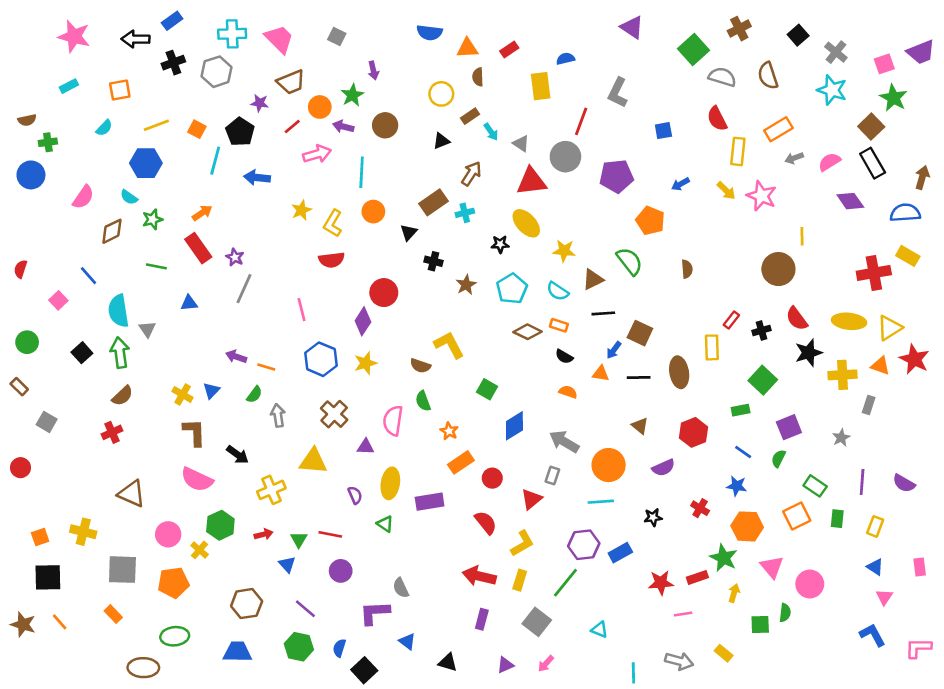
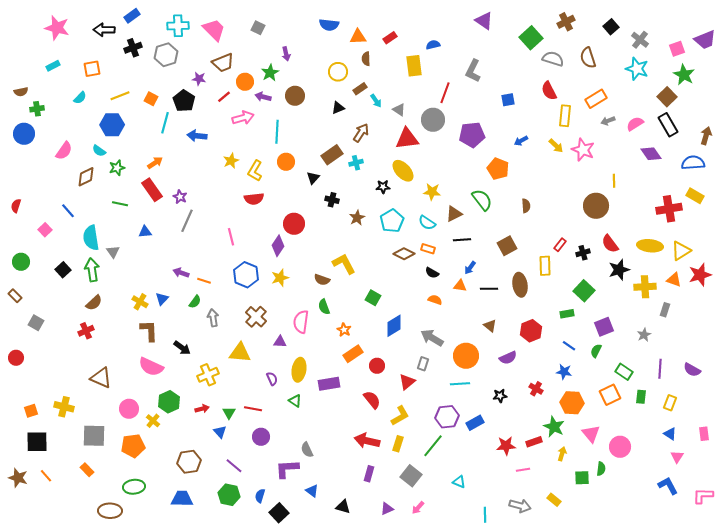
brown square: (640, 333) -> (507, 246), moved, turned 36
red star: (914, 359) -> (700, 275), turned 30

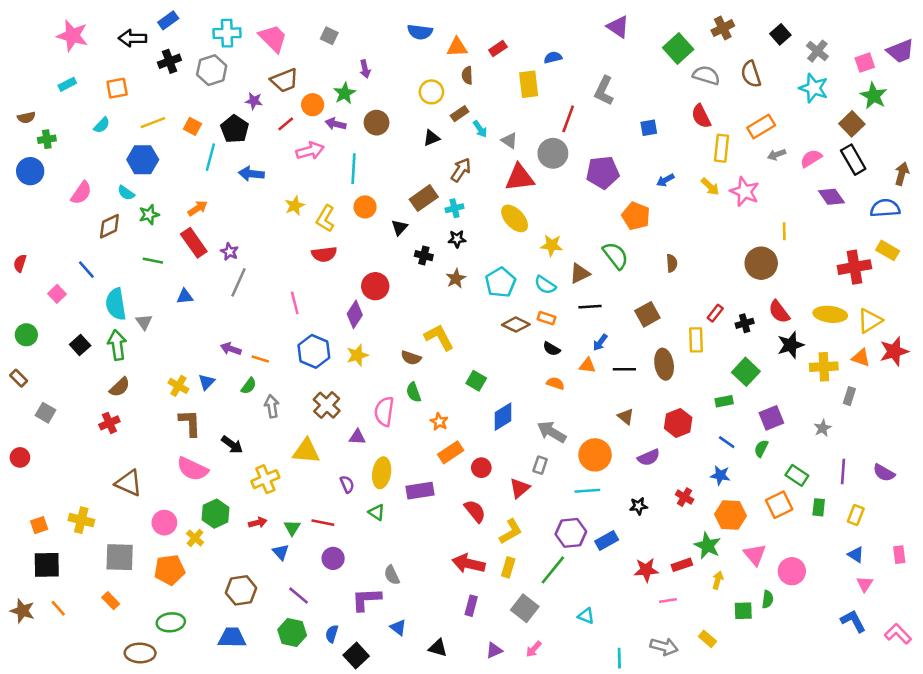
black star: (383, 187) -> (457, 239), moved
pink L-shape: (703, 496) -> (898, 634), turned 45

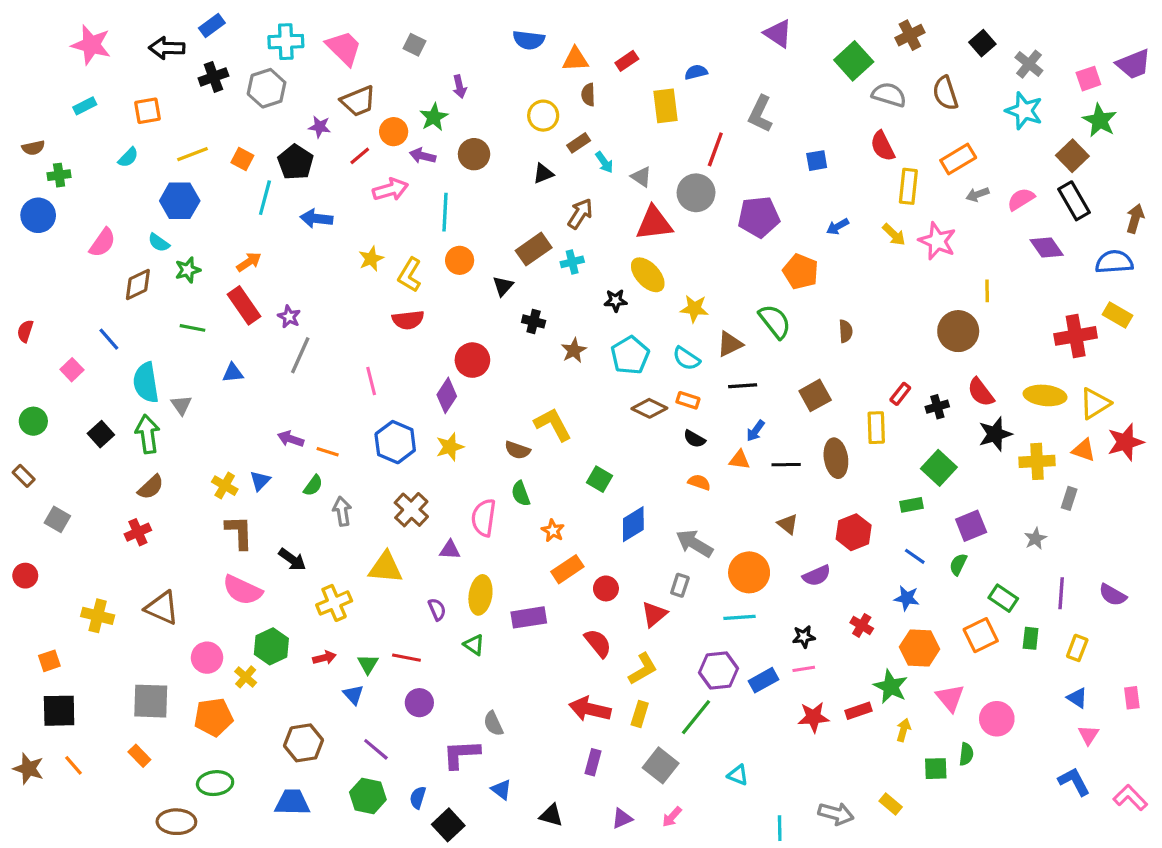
black star: (457, 239) -> (616, 301), moved
yellow cross: (81, 520) -> (98, 616), moved
pink line: (668, 601) -> (804, 669), moved

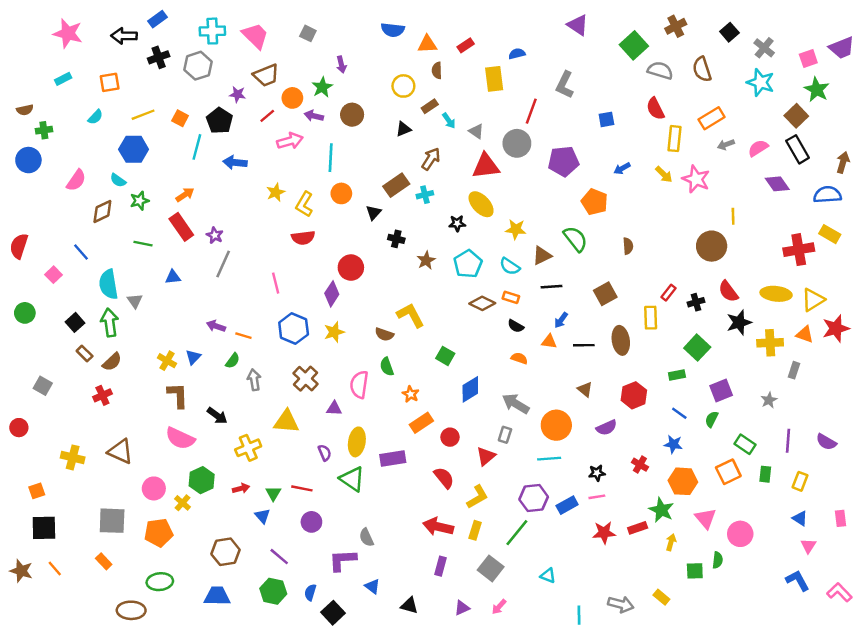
red semicircle: (25, 331) -> (19, 246), size x1.5
brown rectangle: (24, 476) -> (85, 354), moved
green triangle: (474, 645) -> (352, 479), size x1.6

